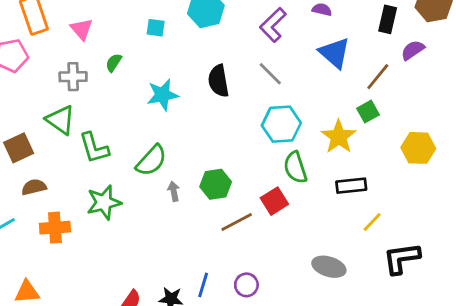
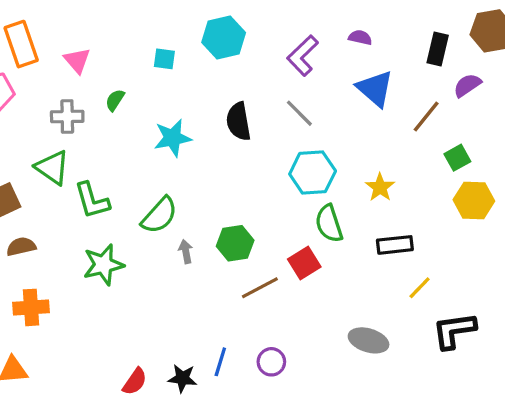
green square: (368, 112) -> (457, 158), moved
yellow star: (339, 137) -> (380, 187), size x0.7
orange cross: (55, 228) -> (31, 307), moved

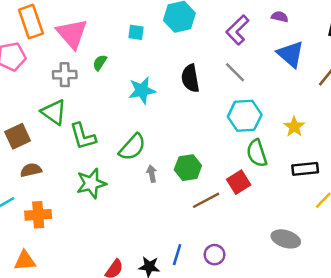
pink triangle: (77, 61) -> (72, 34), size x1.6

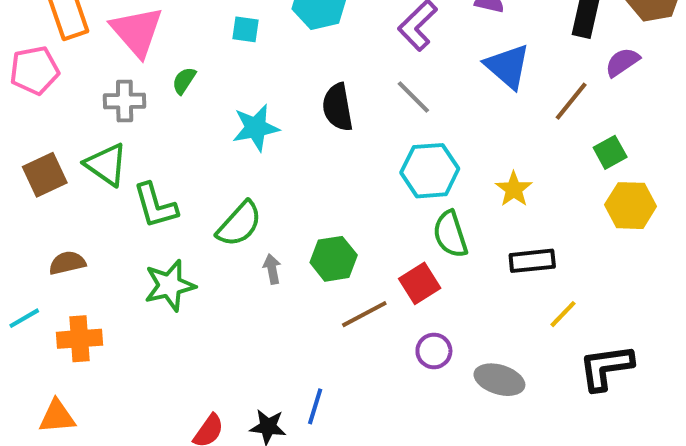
brown square: (18, 136) -> (45, 175), moved
purple circle: (214, 255) -> (434, 351), moved

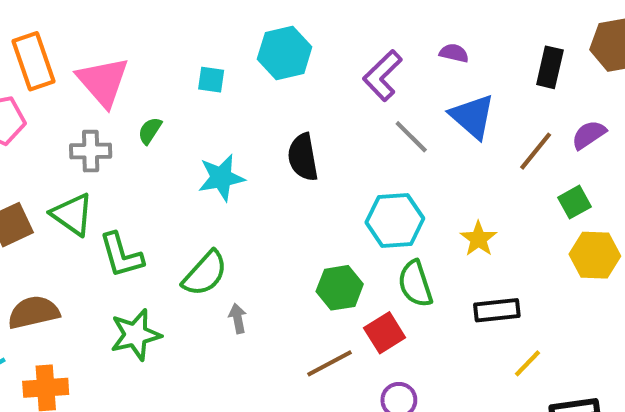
purple semicircle: (622, 62) -> (589, 135), moved
gray line: (413, 97) -> (411, 137), moved
green hexagon: (334, 259) -> (340, 288), moved
brown semicircle: (67, 263) -> (33, 312), size x1.4

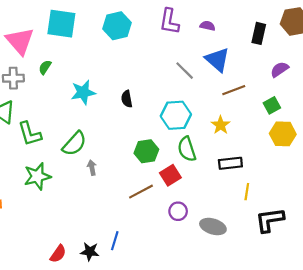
purple L-shape: (383, 76) -> (169, 21), moved, turned -36
cyan square: (211, 80) -> (61, 24), moved, size x2.0
brown line: (536, 151) -> (234, 90), moved, turned 30
black semicircle: (303, 157) -> (127, 99), moved, size x0.7
yellow line: (527, 363) -> (247, 192), turned -35

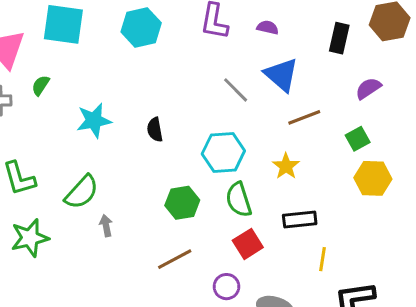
red square: (170, 175) -> (248, 244), moved

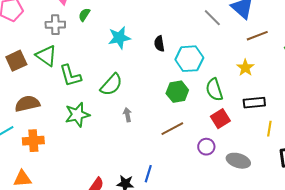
cyan hexagon: (223, 152) -> (189, 59), moved
gray arrow: (106, 226) -> (127, 115), moved

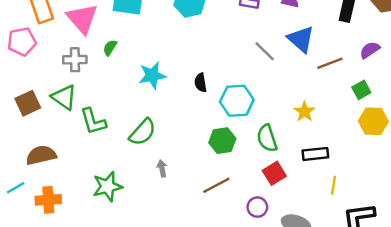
brown line: (257, 36) -> (330, 63), moved
green star: (77, 115) -> (108, 187), moved

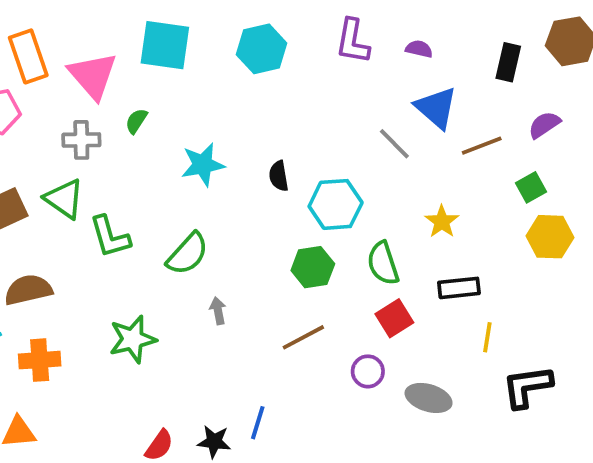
gray line: (265, 51) -> (394, 144), moved

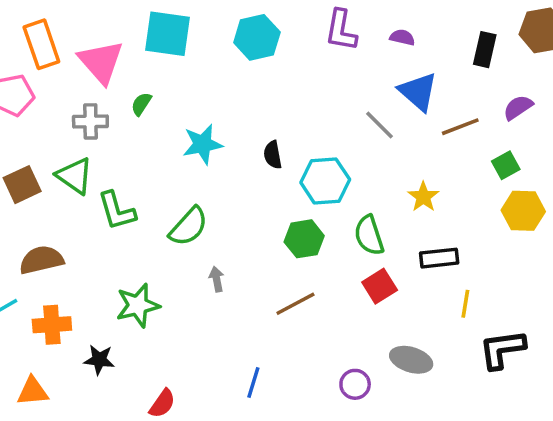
purple circle: (368, 371) -> (355, 384), moved
black star: (214, 442) -> (99, 360), moved

